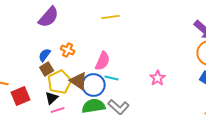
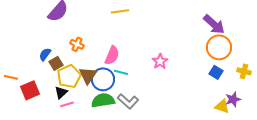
blue semicircle: (45, 55) -> (45, 54), moved
pink star: (158, 78) -> (160, 61), moved
brown triangle: (79, 81) -> (88, 75), turned 30

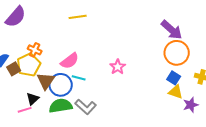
pink semicircle: (112, 55) -> (70, 61), turned 30
yellow pentagon: (69, 76) -> (29, 65), moved
black triangle: (61, 92) -> (33, 99), moved
yellow triangle: (222, 106) -> (176, 92), moved

